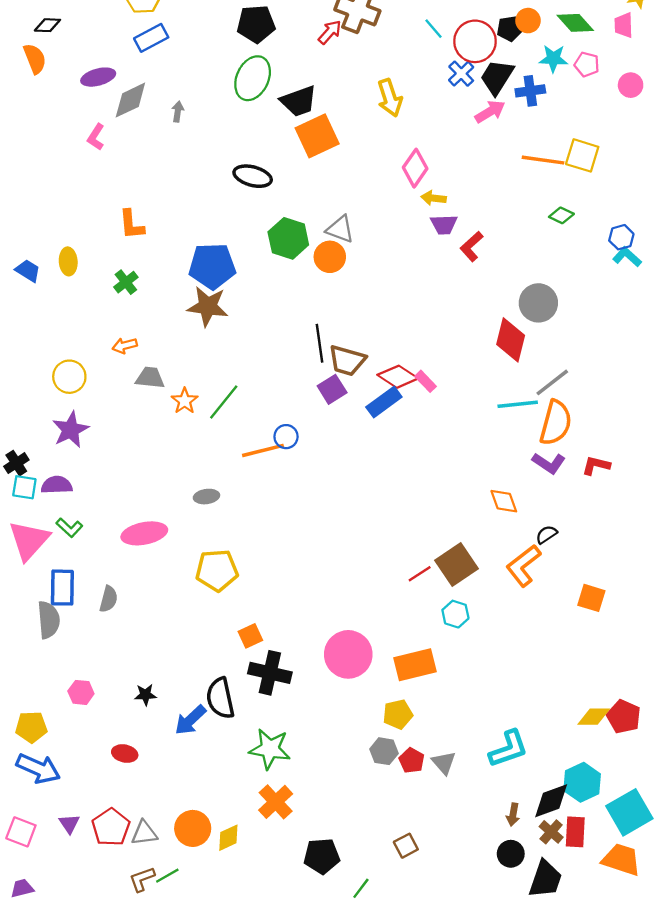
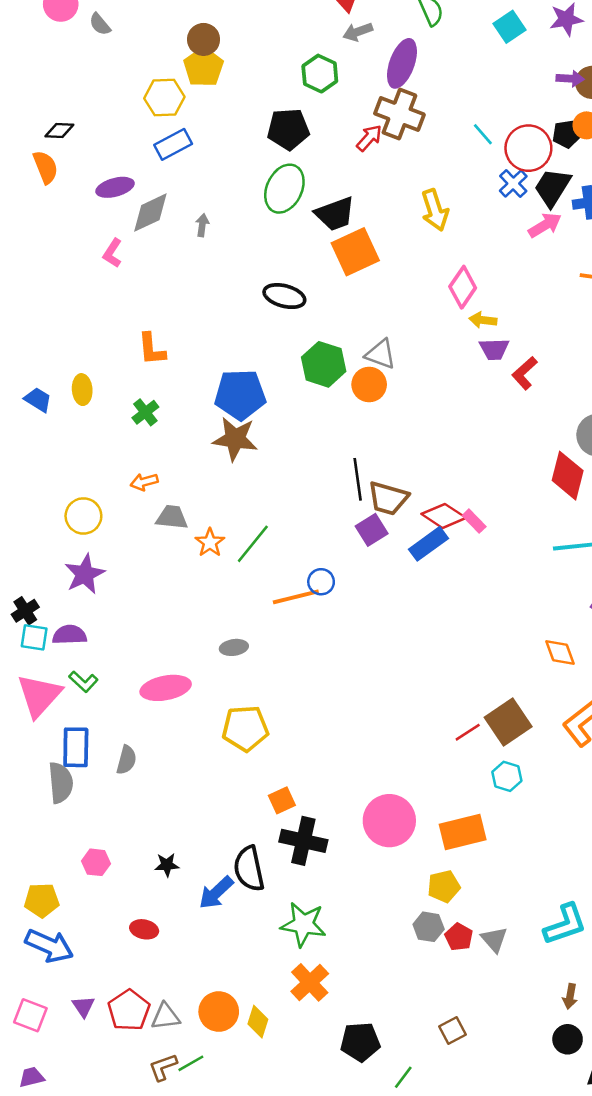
yellow diamond: (228, 838) -> (258, 1022), turned -48

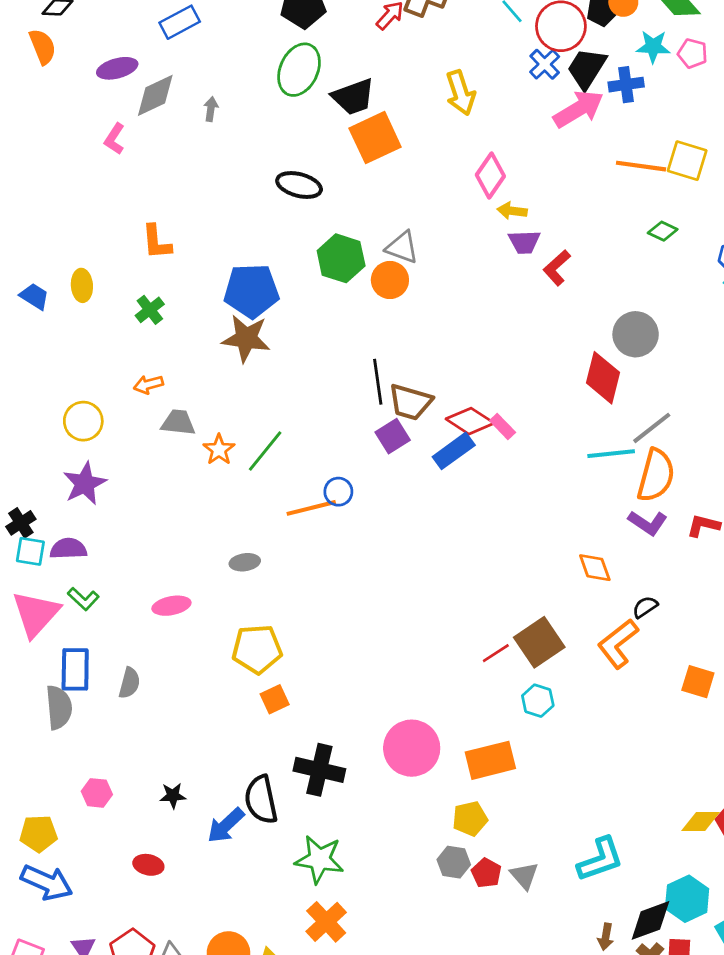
pink arrow: (545, 225) -> (579, 109), size x1.4
pink ellipse: (166, 688) -> (171, 606), size x0.7
orange square: (282, 800) -> (275, 699), moved

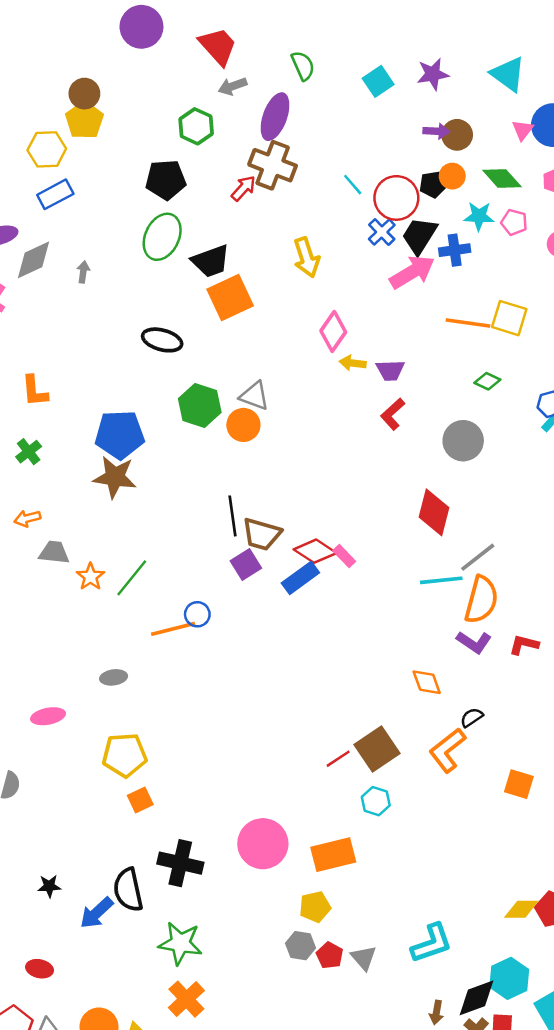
purple trapezoid: (524, 242) -> (390, 370), moved
gray circle: (636, 334) -> (463, 441), moved
red ellipse: (148, 865) -> (40, 969), moved

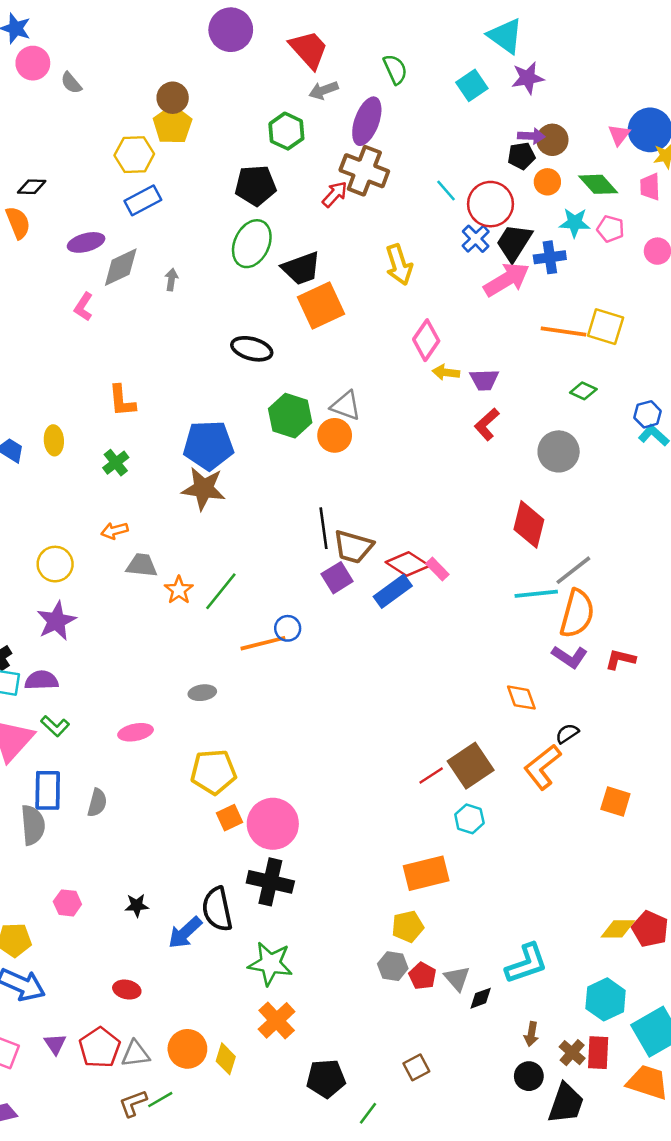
cyan triangle: (508, 74) -> (505, 36), moved
black pentagon: (433, 185) -> (521, 156), moved
pink circle: (263, 844) -> (273, 824), moved
black diamond: (476, 998) -> (481, 998), moved, size x0.6

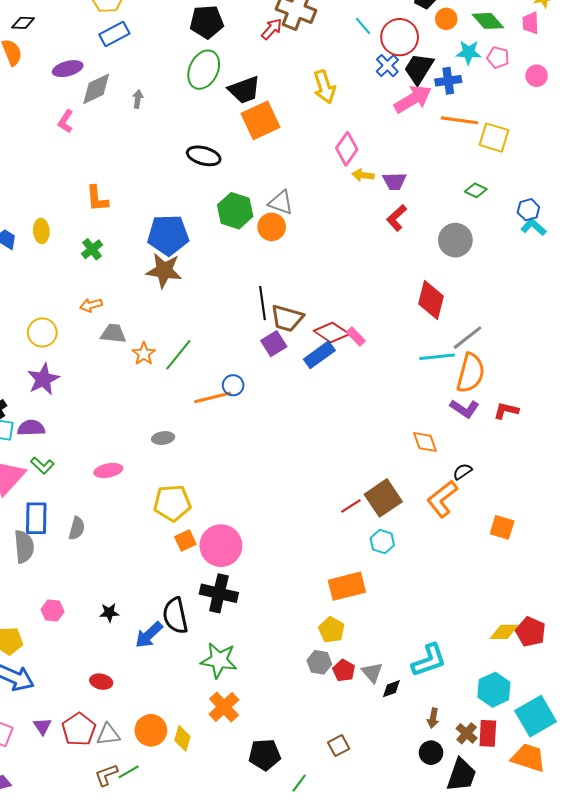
orange line: (563, 331) -> (459, 120), moved
yellow pentagon: (408, 926) -> (332, 630), turned -30

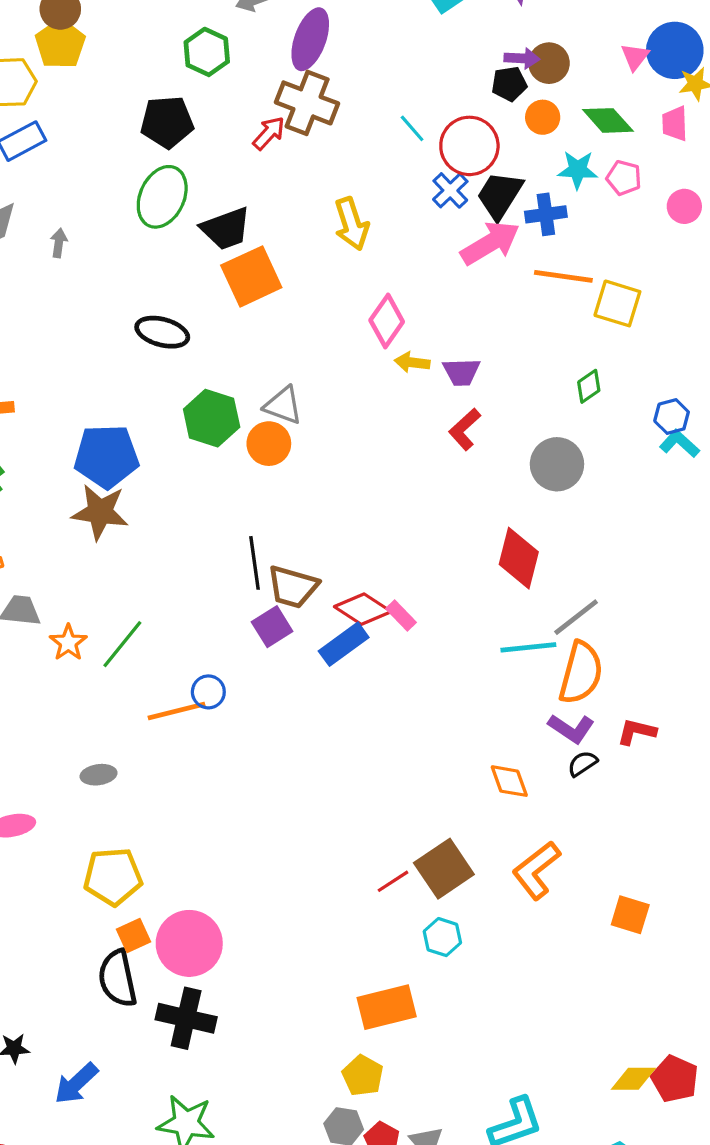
green diamond: (476, 190) -> (589, 386), turned -60
black semicircle: (462, 472) -> (582, 764), moved
black semicircle: (175, 616) -> (118, 978), moved

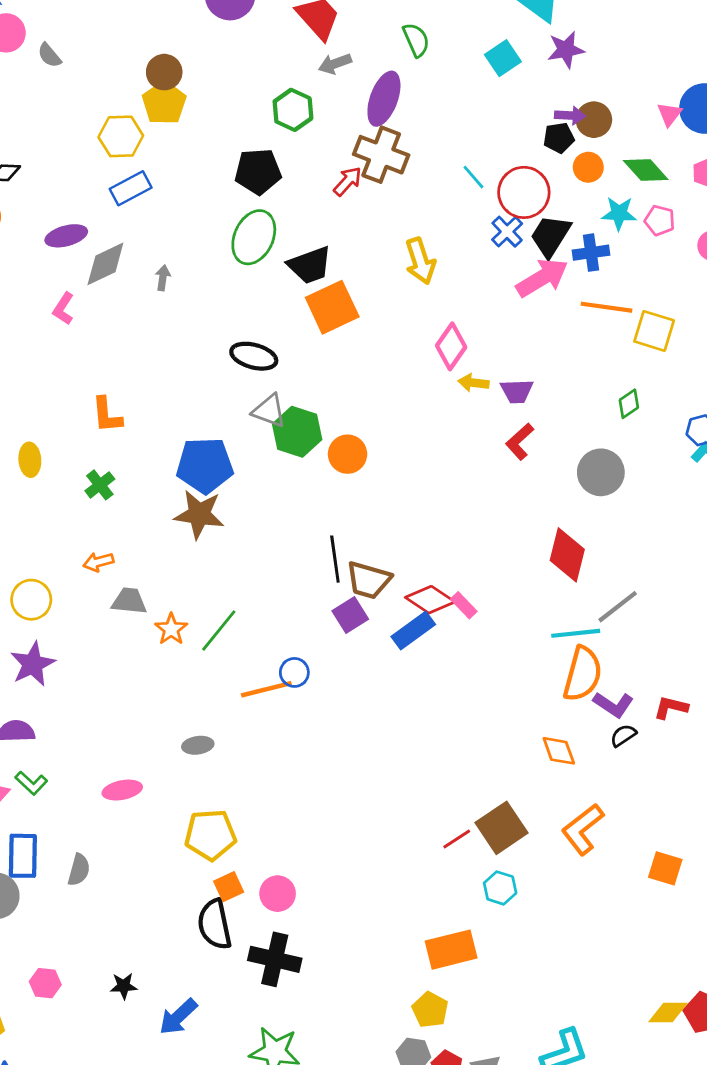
gray triangle: (283, 405) -> (269, 411), moved
orange semicircle: (581, 673) -> (583, 674), moved
pink circle: (189, 943) -> (278, 894), size x0.6

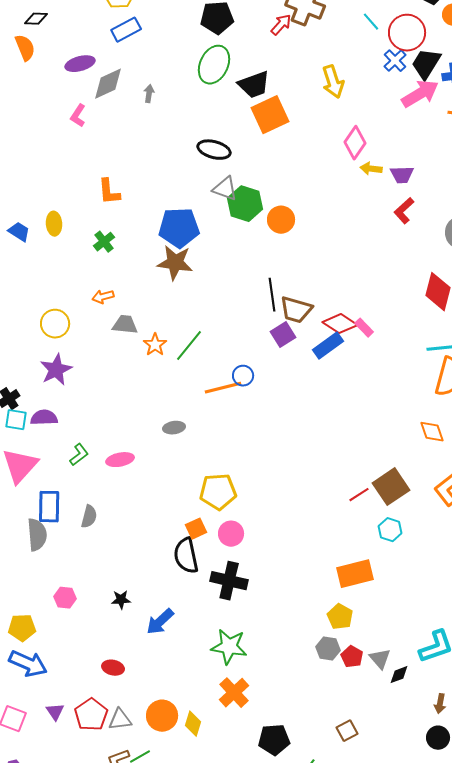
green L-shape: (31, 783) -> (79, 455), moved, turned -80
yellow pentagon: (210, 835) -> (218, 492), moved

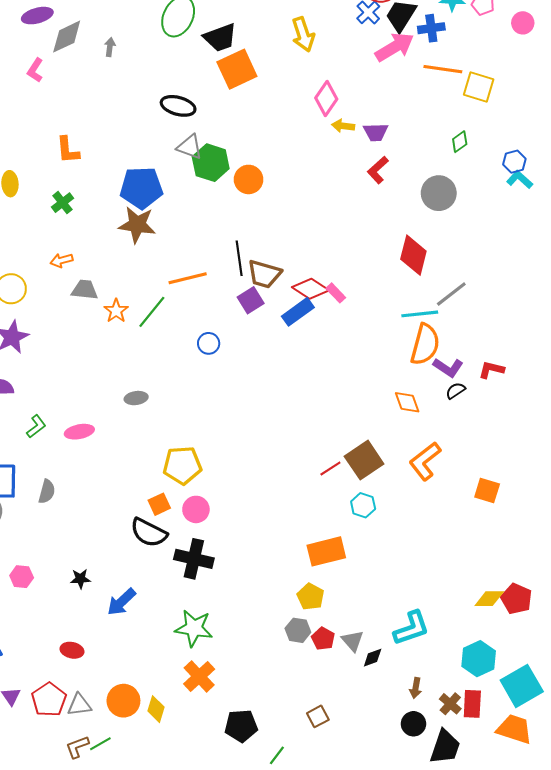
orange line: (223, 388) -> (188, 278), moved
black semicircle: (186, 556) -> (149, 533), turned -51

